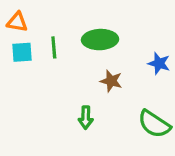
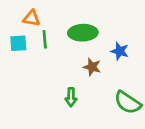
orange triangle: (17, 22) -> (31, 18), moved
blue star: (159, 63) -> (120, 51), moved

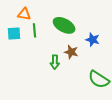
green ellipse: (83, 33) -> (64, 25), turned 30
green arrow: (71, 97) -> (55, 62), moved

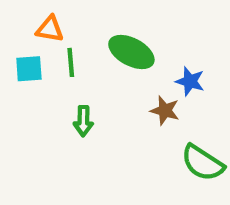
brown star: (71, 52) -> (165, 111), moved
green arrow: (55, 62) -> (83, 121), moved

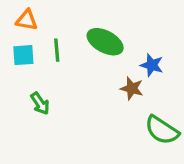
orange triangle: (50, 29) -> (27, 20), moved
green arrow: (83, 121) -> (40, 103), moved, turned -35

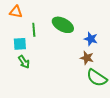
cyan square: (23, 55) -> (20, 44), moved
brown star: (132, 88) -> (87, 58), moved

